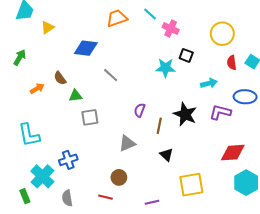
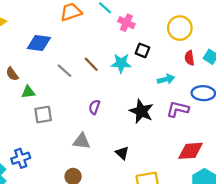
brown line: (159, 126) -> (91, 64), moved, turned -56
gray triangle: (127, 143) -> (82, 141), turned 30

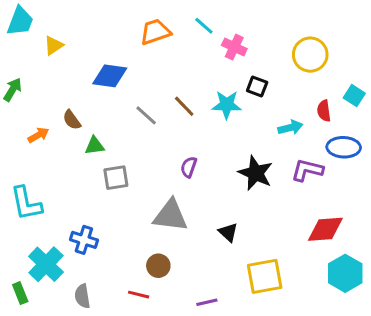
red semicircle: (189, 58) -> (324, 111), moved
gray triangle: (82, 141) -> (170, 216), size x1.4
blue cross: (21, 158) -> (84, 240), turned 36

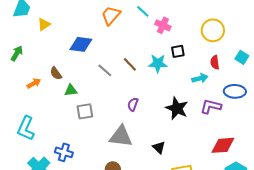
orange trapezoid: (155, 32) -> (111, 15), turned -30
black square: (257, 86) -> (178, 51), turned -32
red semicircle: (324, 111) -> (215, 62), moved
cyan L-shape: (26, 203) -> (26, 128), turned 35

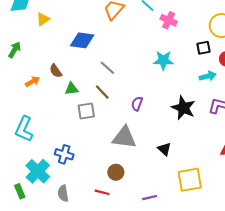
black square: (178, 51) -> (203, 48), moved
brown line: (130, 64) -> (102, 92), moved

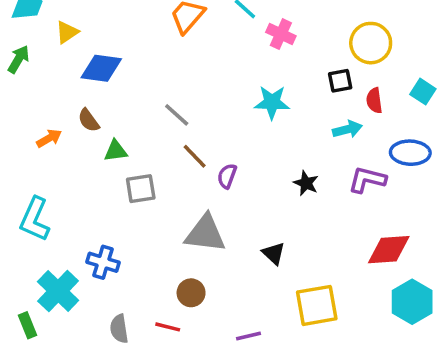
blue diamond: (82, 40) -> (101, 68), moved
green arrow: (15, 50) -> (19, 59), moved
brown line: (102, 92) -> (195, 156), moved
black star: (183, 108) -> (306, 183), size x0.6
gray semicircle: (63, 193) -> (119, 329), moved

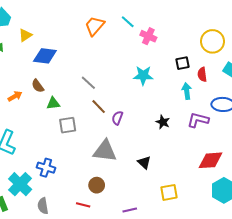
yellow circle: (371, 43) -> (212, 41), moved
cyan arrow: (347, 129) -> (187, 91), turned -84
yellow square: (317, 305) -> (169, 192), size x0.7
gray semicircle: (119, 329) -> (43, 206), moved

